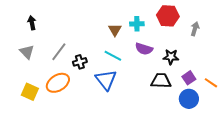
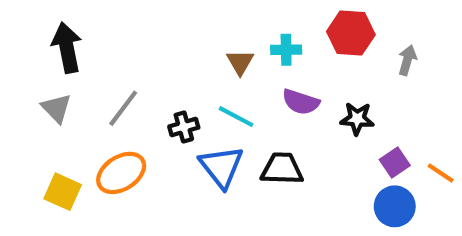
black arrow: (32, 23) -> (67, 48), size x1.6
black cross: (80, 62) -> (184, 127), moved
black trapezoid: (161, 81) -> (282, 169), moved

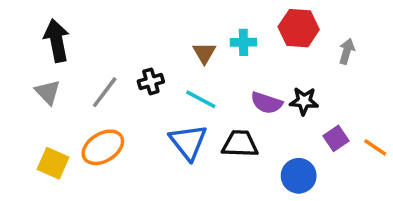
purple semicircle: (301, 102) -> (267, 103), moved
black cross: (184, 127) -> (151, 81), moved
blue circle: (395, 206) -> (299, 176), moved

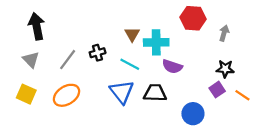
cyan cross: (243, 42) -> (156, 42), moved, size x1.5
black star: (304, 101) -> (225, 69), moved
yellow square: (53, 163) -> (26, 94), moved

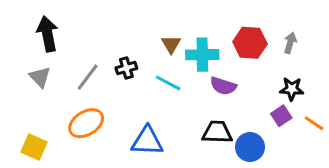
red hexagon: (193, 18) -> (250, 43), moved
blue triangle: (122, 92) -> (147, 141), moved, turned -50
black trapezoid: (155, 93) -> (217, 132), moved
yellow square: (26, 94) -> (34, 147), moved

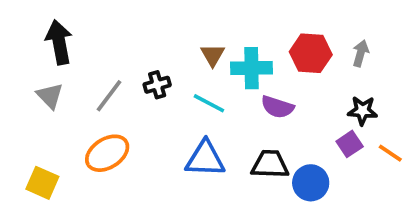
blue triangle: (147, 141) -> (205, 159), moved

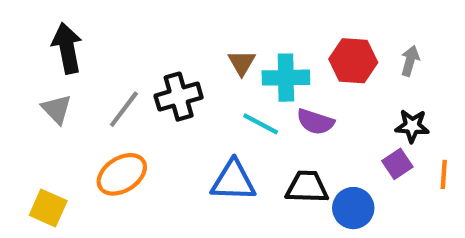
black cross: (157, 85) -> (179, 97), size x1.5
cyan line: (209, 103) -> (261, 124), moved
orange line: (390, 153) -> (444, 174), turned 60

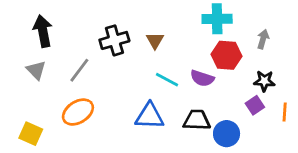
red hexagon: (353, 61) -> (227, 55), moved
cyan cross: (286, 78) -> (217, 19), moved
black cross: (179, 97) -> (114, 40), moved

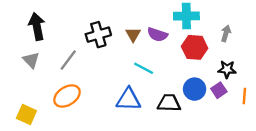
purple semicircle: (202, 78) -> (157, 35), moved
blue circle: (227, 134) -> (195, 89), moved

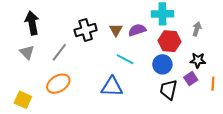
purple semicircle: (157, 35) -> (137, 30), turned 144
blue circle: (195, 89) -> (162, 64), moved
black trapezoid: (169, 103) -> (169, 90), moved, turned -80

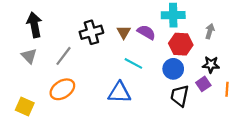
purple semicircle: (137, 30) -> (146, 32), turned 48

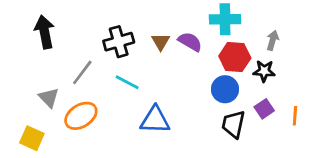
gray triangle: (29, 56) -> (49, 98), moved
cyan line: (133, 63) -> (127, 82), moved
black star: (211, 65) -> (264, 71), moved

